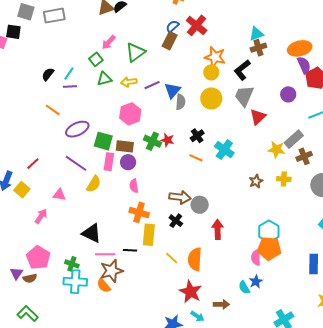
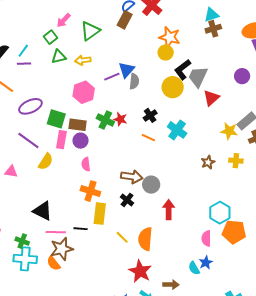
black L-shape: (242, 70) -> (183, 70), moved
purple line: (152, 85) -> (112, 77), moved
yellow circle: (211, 98) -> (173, 87), moved
orange pentagon: (269, 248) -> (234, 232), moved

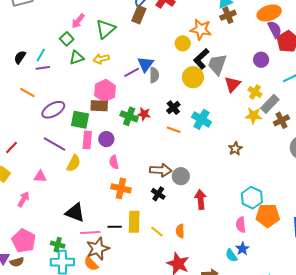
orange star: (170, 37) -> (201, 29), moved
brown rectangle: (78, 125) -> (99, 106), moved
yellow cross: (236, 161) -> (255, 92), moved, turned 32
yellow rectangle: (100, 214) -> (134, 222), moved
orange semicircle: (145, 239) -> (180, 231), size x0.6

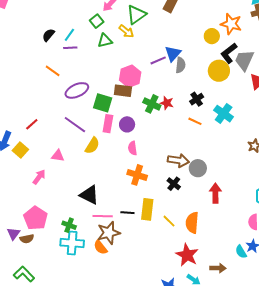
yellow arrow: (101, 59) -> (126, 31), moved, turned -133
orange semicircle: (180, 231) -> (192, 223), size x1.5

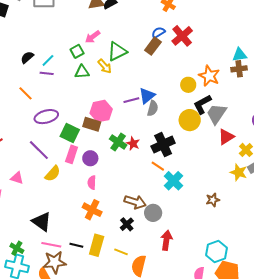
black cross: (197, 99) -> (163, 145), size x1.6
cyan cross: (224, 114) -> (173, 181), moved
yellow line: (169, 221) -> (121, 252), moved, turned -32

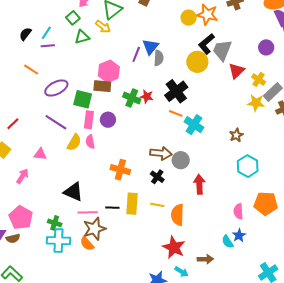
yellow circle: (188, 85) -> (189, 18), moved
purple line: (131, 100) -> (136, 54), turned -42
pink semicircle: (92, 183) -> (90, 142), moved
cyan hexagon: (217, 251) -> (248, 166), moved

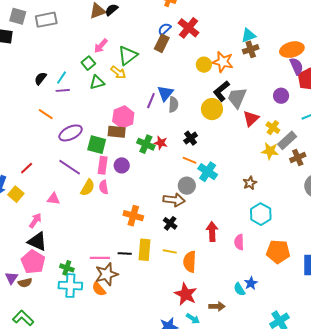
black cross: (176, 91) -> (191, 138), size x0.6
gray circle: (181, 160) -> (187, 186), moved
black triangle: (73, 192) -> (37, 241), moved
pink semicircle: (238, 211) -> (239, 242), moved

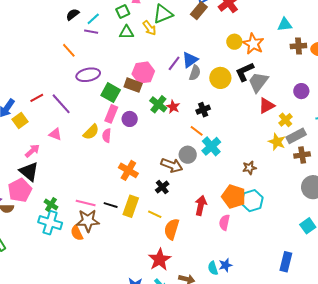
brown cross: (251, 49) -> (298, 46), moved
yellow circle: (212, 109) -> (220, 78), moved
purple line: (70, 167) -> (61, 104), moved
orange pentagon: (278, 252) -> (234, 197), moved

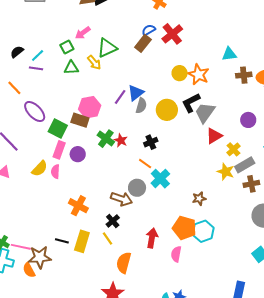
purple ellipse: (88, 75) -> (35, 112), turned 60
pink line: (86, 203) -> (21, 247), moved
yellow line: (155, 214) -> (108, 238), moved, turned 32

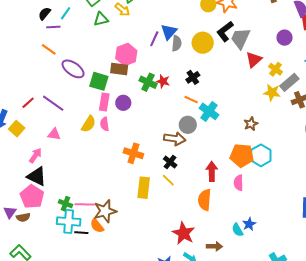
purple line: (36, 68) -> (53, 27), moved
black line: (62, 241) -> (81, 233), moved
orange semicircle: (124, 263) -> (205, 200), moved

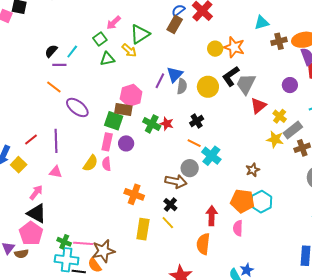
green square: (99, 81) -> (114, 121), moved
purple line: (53, 103) -> (56, 141), turned 50

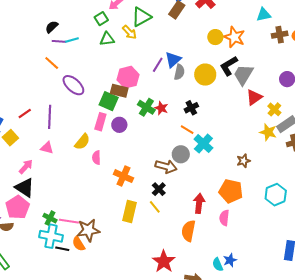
cyan line: (72, 52) -> (72, 40), moved, turned 32
pink semicircle: (107, 164) -> (96, 158), moved
cyan hexagon: (261, 202) -> (276, 195), moved

